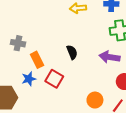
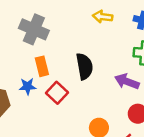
gray cross: (18, 43) -> (34, 29), moved, size x1.6
black semicircle: (72, 52) -> (84, 66), size x1.5

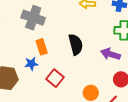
red square: (57, 93) -> (55, 78), moved

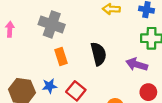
blue star: (31, 64) -> (50, 86), moved

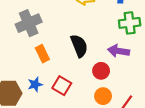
gray cross: (52, 24) -> (29, 23), turned -35
red circle: (148, 92) -> (101, 71), moved

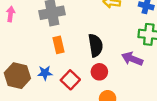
red circle: (101, 71) -> (99, 72), moved

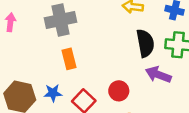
black semicircle: (95, 45) -> (145, 43), moved

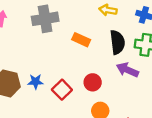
orange rectangle: (69, 59) -> (81, 40), moved, turned -54

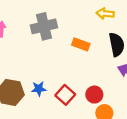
red circle: (93, 82) -> (94, 95), moved

